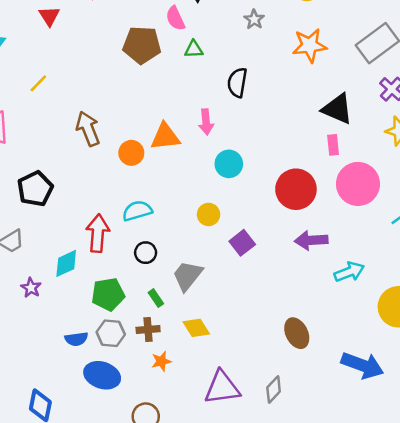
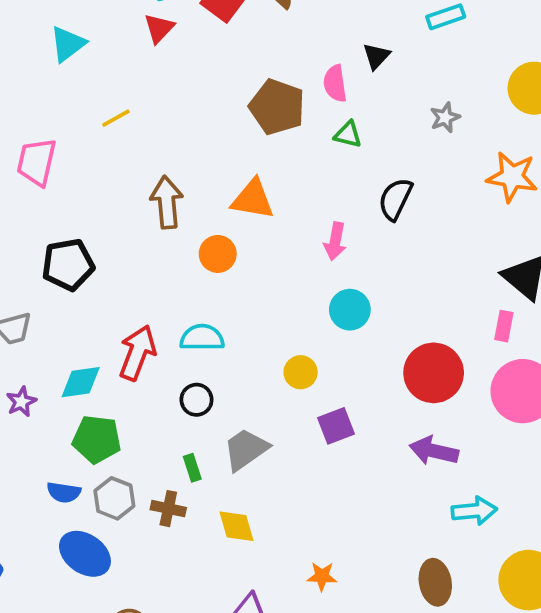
orange triangle: (165, 137) -> (253, 199), moved
green pentagon: (108, 294) -> (97, 439), moved
brown ellipse: (297, 333) -> (435, 582), moved
orange star: (161, 361) -> (322, 576), moved

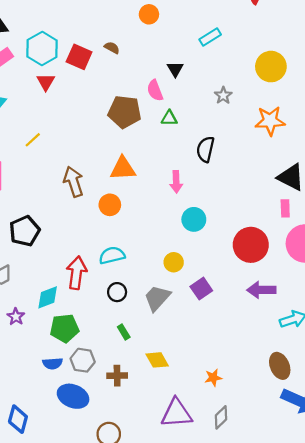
gray trapezoid: (246, 449) -> (157, 298), moved
brown cross: (168, 509) -> (117, 376), moved

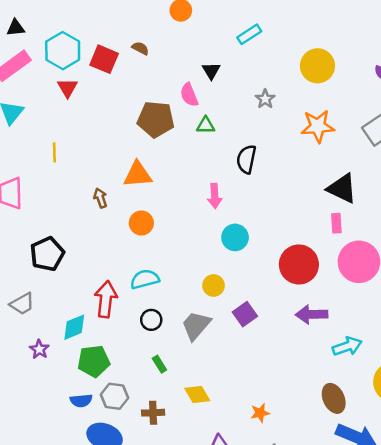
yellow line: (33, 140) -> (54, 152), turned -48
orange triangle: (123, 168) -> (138, 174), moved
brown arrow: (73, 182) -> (100, 198), size x0.6

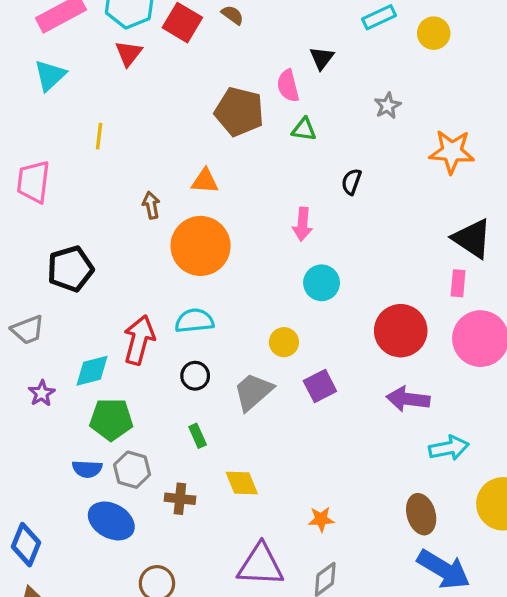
yellow circle: (317, 66) -> (434, 33), moved, size x0.7
black semicircle: (246, 159) -> (351, 182), size x0.7
orange triangle: (138, 174) -> (205, 181), size x0.7
orange circle: (141, 223) -> (201, 246), size x1.8

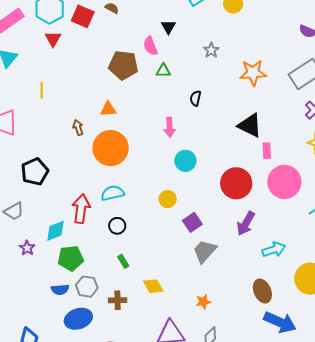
black triangle: (472, 239) -> (250, 125), moved
gray trapezoid: (253, 392) -> (205, 251), moved
purple arrow: (408, 399) -> (246, 223), turned -60
blue ellipse: (111, 521) -> (78, 319), turned -40

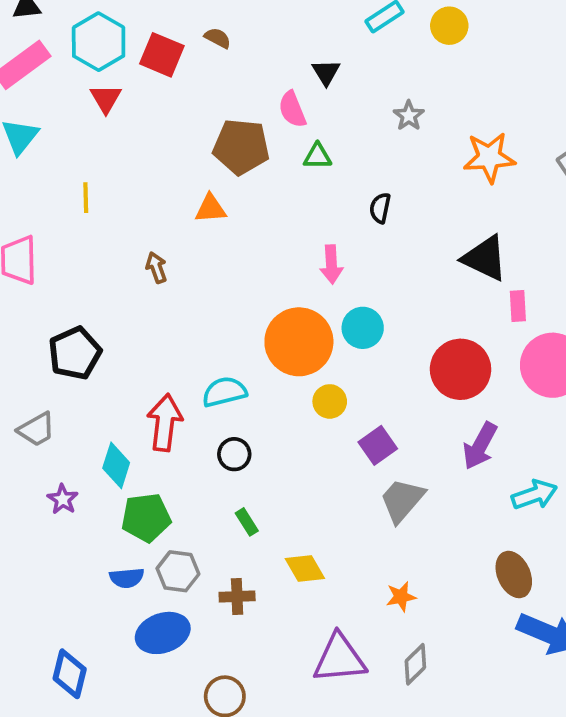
orange triangle: (108, 109) -> (211, 209), moved
orange circle: (111, 148) -> (299, 342), moved
cyan diamond: (55, 231) -> (116, 465), turned -50

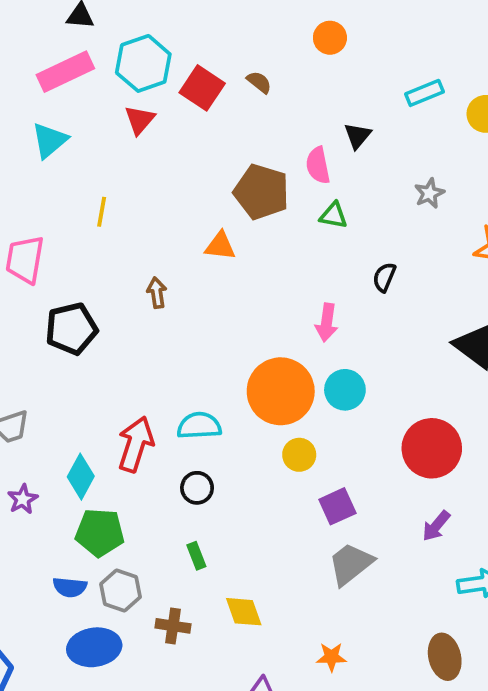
black pentagon: (75, 353) -> (71, 329), moved
purple arrow: (480, 446) -> (436, 526), size x0.7

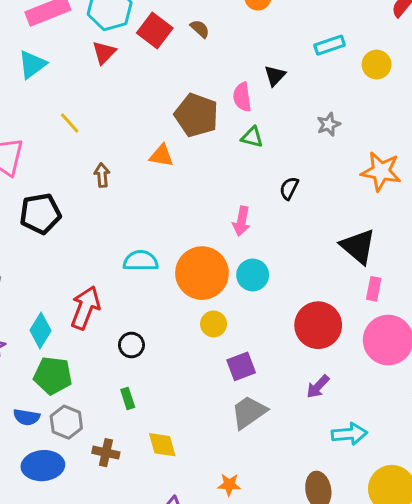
yellow line: (102, 212) -> (70, 123), turned -55
brown arrow: (157, 293) -> (102, 175), moved
cyan semicircle: (199, 426) -> (141, 261), moved

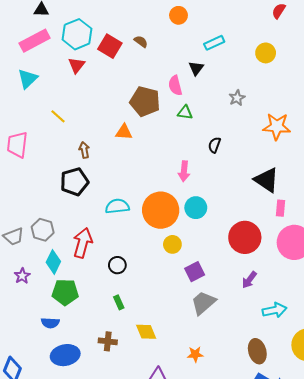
cyan rectangle: (330, 45) -> (214, 43), moved
black pentagon: (40, 214) -> (74, 182), moved
gray hexagon: (66, 422) -> (43, 230), moved

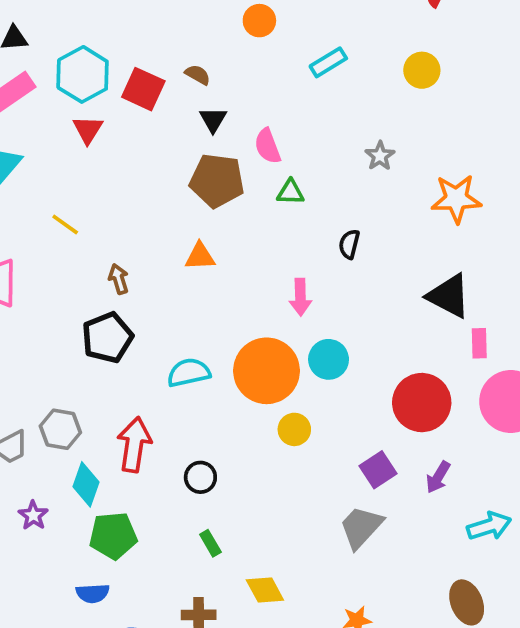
black triangle: (196, 68) -> (213, 120), moved
orange triangle: (124, 132) -> (200, 256), moved
purple square: (195, 272) -> (378, 470), moved

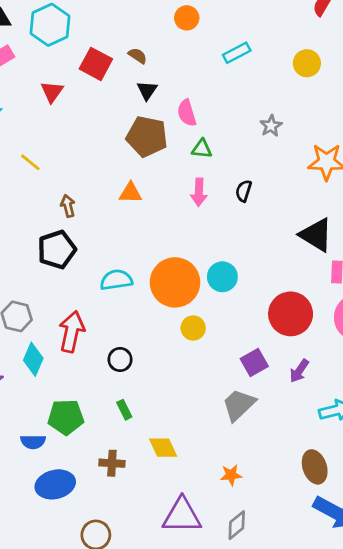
cyan hexagon: (83, 74) -> (50, 25), moved
pink arrow: (300, 297) -> (199, 192), moved
green pentagon: (113, 536) -> (66, 417), moved

